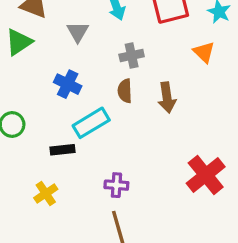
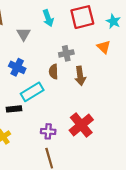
gray cross: (132, 55) -> (66, 53), moved
red cross: (206, 175) -> (81, 125), moved

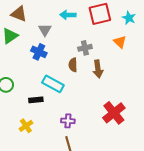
cyan arrow: (48, 18) -> (68, 15), turned 112
blue cross: (17, 67) -> (39, 52), moved
cyan rectangle: (32, 92) -> (53, 84), turned 60
red cross: (81, 125) -> (114, 113), moved

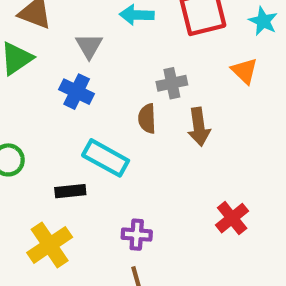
red cross: (114, 113) -> (232, 218), size x0.7
yellow cross: (26, 126) -> (50, 245), size x1.5

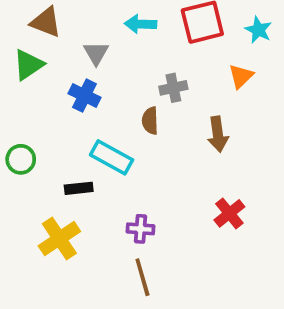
orange triangle: (244, 71) -> (241, 76), turned 32
brown arrow: (199, 127) -> (218, 134), moved

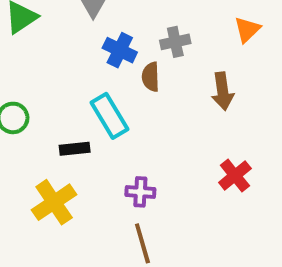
blue cross: (84, 96) -> (120, 50), moved
cyan rectangle: (112, 157) -> (110, 116), turned 30

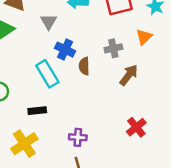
gray cross: (175, 42) -> (113, 48), moved
brown arrow: (223, 91) -> (129, 75), turned -135
cyan rectangle: (110, 116) -> (47, 74), moved

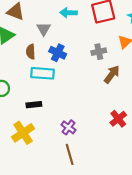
brown semicircle: (84, 66) -> (31, 52), moved
cyan rectangle: (47, 74) -> (43, 73), turned -55
purple cross: (78, 137) -> (69, 127), turned 32

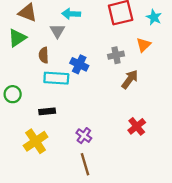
cyan arrow: (69, 13) -> (71, 14), moved
blue cross: (58, 53) -> (79, 64), moved

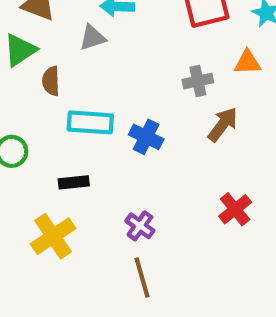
gray triangle: (57, 31) -> (92, 38), turned 42
orange triangle: (144, 45) -> (247, 62), turned 42
brown semicircle: (44, 55) -> (51, 81), moved
blue cross: (79, 64) -> (146, 137), moved

